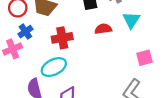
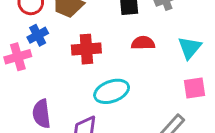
cyan triangle: (131, 20) -> (190, 48), moved
cyan ellipse: (54, 67) -> (112, 91), moved

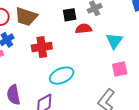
red semicircle: (143, 43) -> (84, 29), moved

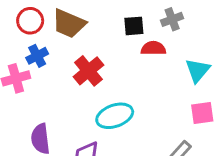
red cross: (42, 47) -> (88, 71), turned -36

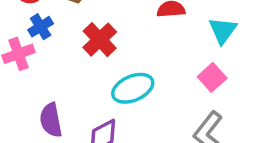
pink square: (202, 113) -> (212, 77), moved, turned -30

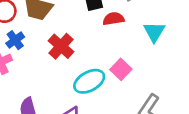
pink square: (212, 77) -> (121, 69), moved

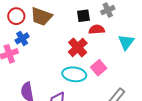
red cross: (61, 46) -> (78, 47), moved
cyan ellipse: (89, 81) -> (74, 74), turned 30

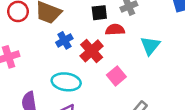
blue cross: (22, 38) -> (64, 40), moved
cyan ellipse: (74, 74) -> (66, 82), moved

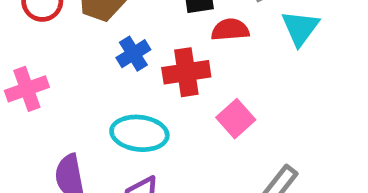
cyan triangle: (150, 46) -> (300, 28), moved
red cross: (92, 51) -> (186, 72), turned 35

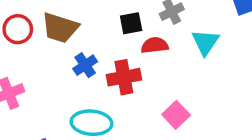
pink square: (236, 119) -> (176, 115), moved

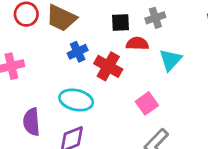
cyan triangle: (205, 42) -> (170, 60), moved
red cross: (124, 77) -> (108, 66), turned 32

